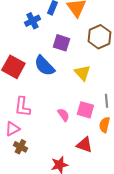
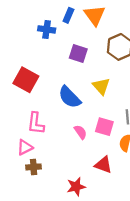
blue cross: (32, 21) -> (47, 29), turned 35
blue semicircle: (44, 66) -> (70, 97), moved
brown cross: (20, 147) -> (34, 167), turned -32

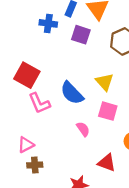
purple square: (78, 53) -> (81, 35), moved
pink L-shape: (36, 123) -> (39, 103), moved, turned -30
pink square: (104, 127) -> (108, 111), moved

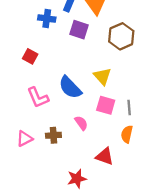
red square: (27, 75) -> (30, 56), moved, size x0.6
brown cross: (35, 165) -> (53, 135), moved

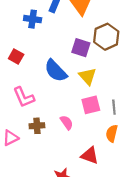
purple square: (79, 30) -> (81, 48), moved
blue semicircle: (70, 87) -> (56, 71), moved
pink square: (106, 105) -> (91, 105), turned -30
brown cross: (53, 135) -> (37, 126), moved

